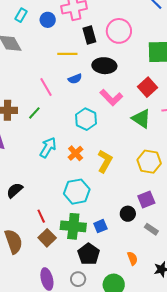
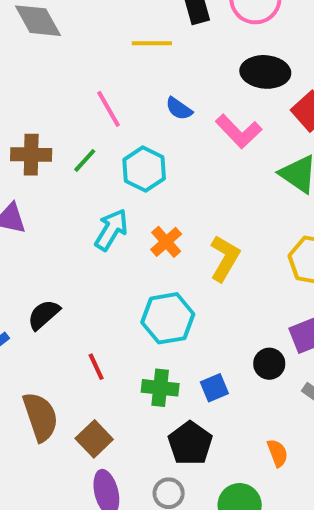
black ellipse: (104, 66) -> (265, 72), moved
blue semicircle: (75, 79) -> (179, 109), moved, turned 56
cyan hexagon: (86, 119) -> (144, 169), moved
green cross: (73, 226) -> (160, 388), size x0.7
brown square: (47, 238) -> (94, 439), moved

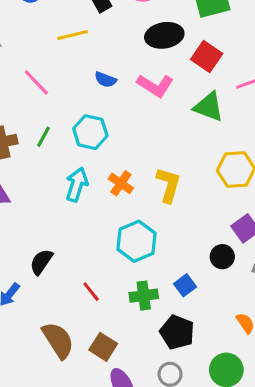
pink line: (109, 109) -> (36, 82), moved

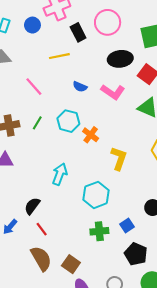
orange cross: (121, 183) -> (91, 135), moved
cyan arrow: (77, 184) -> (60, 174), moved
red line: (91, 292) -> (42, 229), moved
black pentagon: (177, 332) -> (136, 254), moved

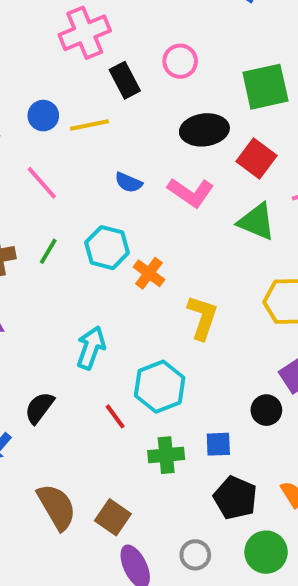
pink circle: (108, 22) -> (180, 61), size x0.7
blue circle: (32, 25) -> (43, 116), moved
blue square: (127, 226) -> (218, 444), turned 32
red line: (42, 229) -> (115, 416), moved

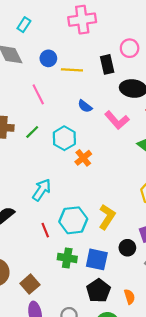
black rectangle: (125, 80) -> (107, 64), moved
yellow L-shape: (202, 317) -> (107, 217), moved
blue square: (218, 444) -> (97, 259), size x1.5

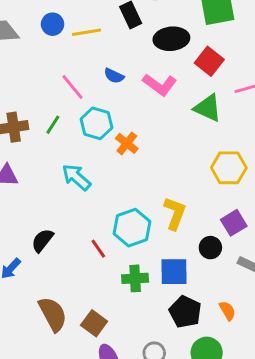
pink line: (38, 94) -> (72, 87), moved
cyan arrow: (42, 190) -> (76, 177), moved, turned -70

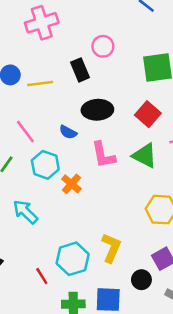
black ellipse: (171, 39) -> (97, 110), moved
blue semicircle: (114, 76) -> (68, 132), moved
pink L-shape: (160, 85) -> (103, 155), moved, turned 40

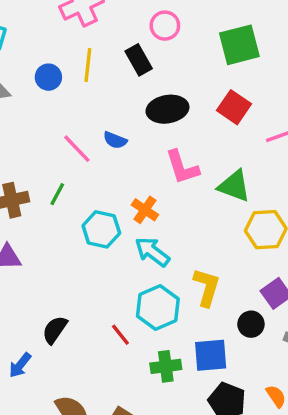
yellow line: (40, 84) -> (88, 65), moved, turned -70
blue semicircle: (68, 132) -> (115, 140), moved
green triangle: (145, 156) -> (234, 186), moved
cyan hexagon: (45, 165) -> (101, 229), moved
cyan arrow: (25, 212) -> (152, 252), moved

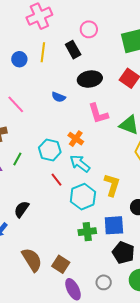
pink line: (77, 149) -> (16, 104), moved
green line: (57, 194) -> (17, 159), moved
red line: (120, 335) -> (56, 180), moved

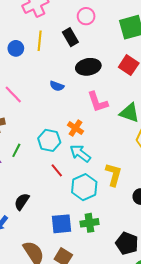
blue square: (114, 225) -> (62, 224), moved

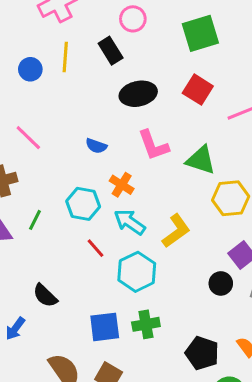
blue semicircle: (57, 86) -> (96, 146), moved
yellow L-shape: (114, 175) -> (176, 231), moved, turned 40
black semicircle: (22, 202) -> (45, 296), turned -78

